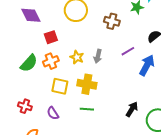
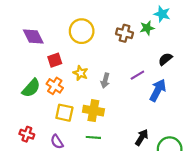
brown cross: (112, 21) -> (125, 33), moved
yellow star: (77, 57) -> (81, 73), moved
orange cross: (51, 61) -> (55, 86), turned -35

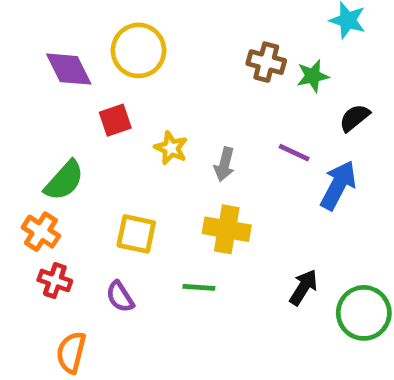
green star: (147, 28) -> (313, 76), moved
yellow circle: (82, 31) -> (138, 50), moved
purple line: (137, 75) -> (294, 153), turned 56
orange cross: (55, 86) -> (41, 232), moved
yellow cross: (93, 111) -> (227, 229), moved

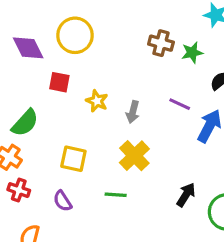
red square: (115, 120) -> (59, 82), turned 30
yellow cross: (227, 229) -> (134, 156), turned 36

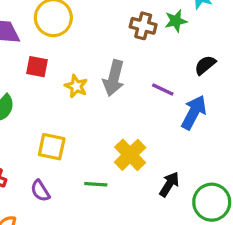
green star: (192, 53) -> (176, 21), moved
gray arrow: (133, 112) -> (114, 78), moved, size x1.5
yellow cross: (134, 156) -> (130, 155), moved

